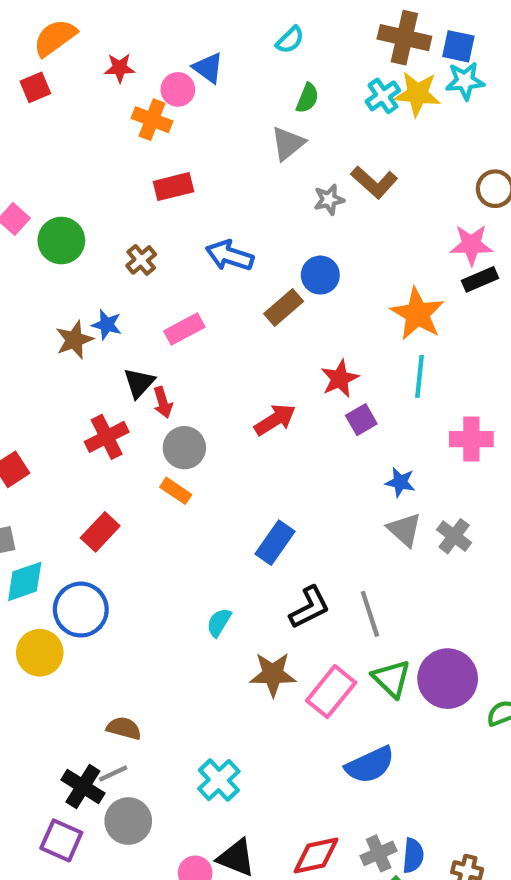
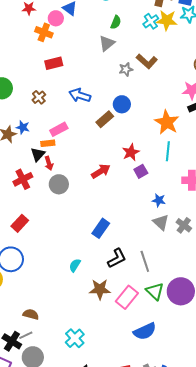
orange rectangle: (176, 491) -> (48, 143), moved, turned -40

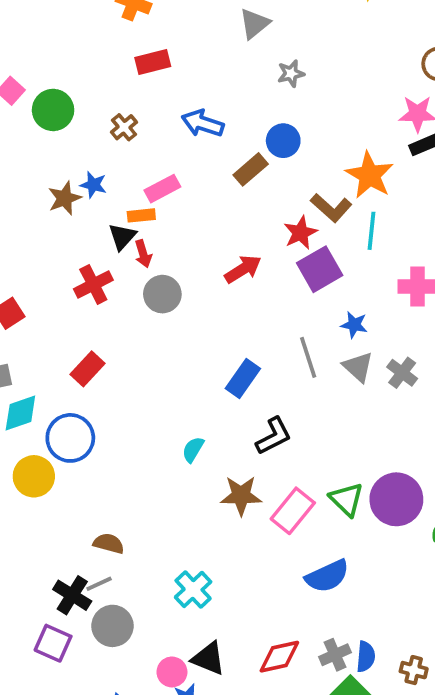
brown L-shape: (147, 61) -> (331, 208), moved
purple square: (141, 171) -> (320, 269), size x1.6
gray line: (145, 261) -> (308, 357), moved

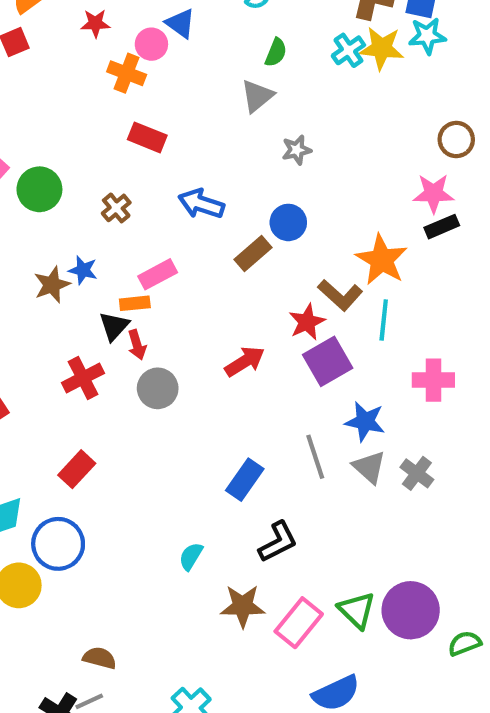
red rectangle: (153, 62) -> (147, 137), turned 36
blue star: (354, 325) -> (365, 422), size x1.4

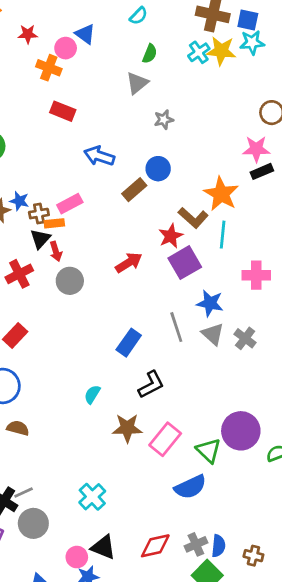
brown cross: (116, 208) -> (39, 214), moved, turned 30
green triangle: (357, 610) -> (209, 450), moved
brown semicircle: (100, 658) -> (18, 428), moved

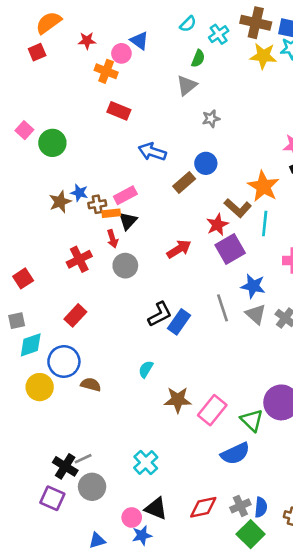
cyan cross: (199, 52) -> (219, 34), moved
black triangle: (40, 239) -> (128, 221), moved
black L-shape: (151, 385) -> (160, 314), moved
brown semicircle: (18, 428) -> (91, 385), moved

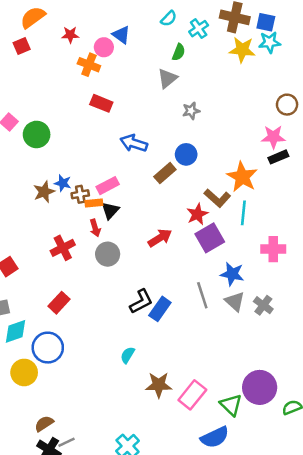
brown semicircle: (91, 385) -> (44, 424), moved, turned -48

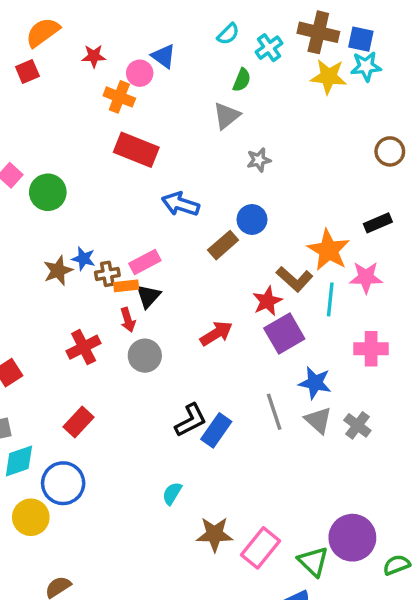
red rectangle: (101, 103) -> (136, 150), size x1.4
pink star: (273, 137) -> (366, 277), moved

